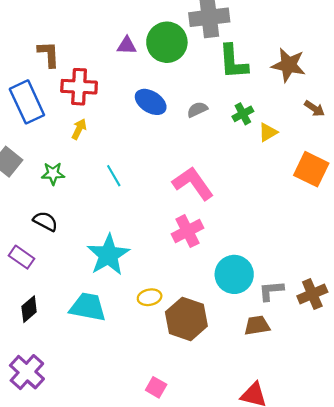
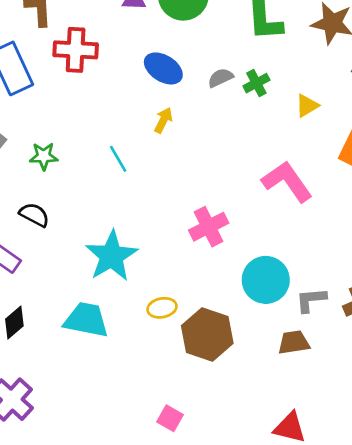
green cross: (243, 114) -> (256, 83), moved
yellow arrow: (79, 129) -> (163, 120), moved
pink L-shape: (193, 183) -> (287, 181), moved

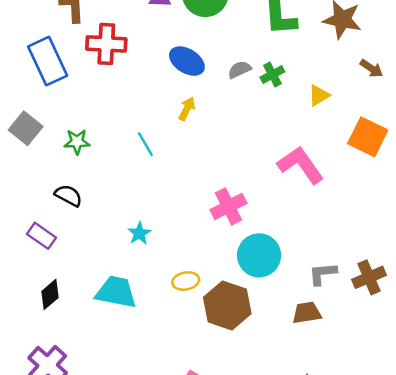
cyan star: (111, 256) -> (139, 233), size x0.5
cyan circle: (266, 280) -> (259, 255), moved

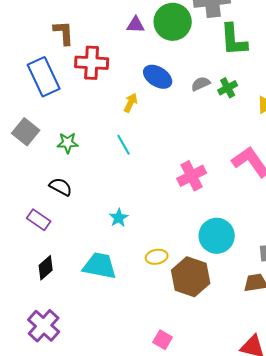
yellow arrow: (187, 109) -> (131, 103), moved
pink cross: (228, 206) -> (192, 176), moved

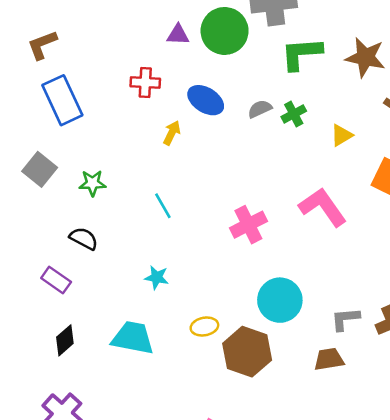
brown L-shape: (64, 33) -> (42, 45), moved, turned -108
green L-shape: (234, 40) -> (301, 54), turned 90
red cross: (92, 63) -> (145, 83), moved, size x0.7
cyan line: (124, 145) -> (163, 206), moved
cyan star: (119, 218) -> (157, 277), turned -30

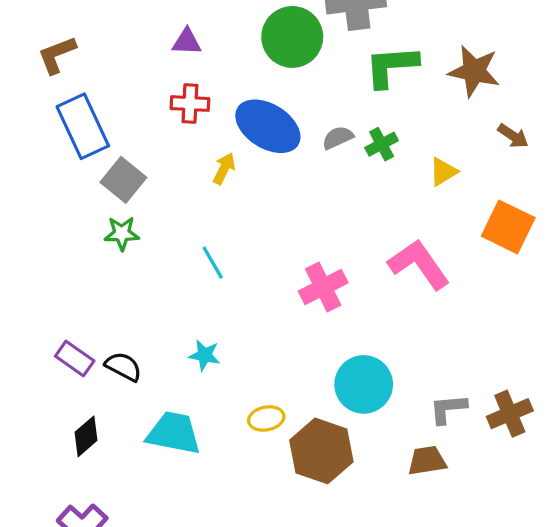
purple triangle: (178, 35) -> (187, 42), moved
blue ellipse: (206, 100) -> (268, 126), size x1.4
gray square: (40, 169) -> (123, 180), moved
black semicircle: (84, 238) -> (123, 367), moved

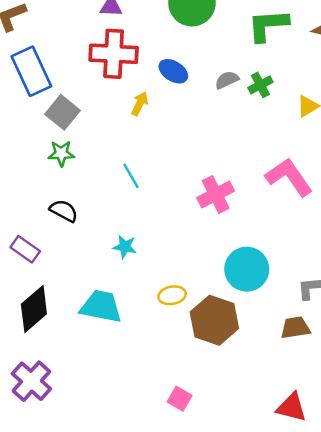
red cross: (190, 104) -> (114, 54), size x1.6
blue ellipse: (268, 126) -> (173, 71), size x0.6
black semicircle: (123, 367) -> (64, 211), moved
black diamond: (86, 436) -> (34, 309), size x1.5

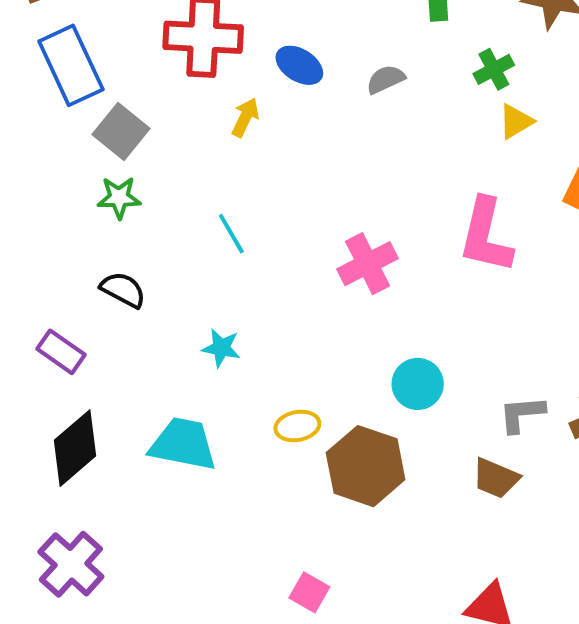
green cross: (260, 85) -> (494, 69), moved
pink L-shape: (289, 177) -> (486, 236), turned -132
cyan circle: (247, 269) -> (418, 384), size x0.7
brown trapezoid: (295, 328) -> (496, 478), turned -148

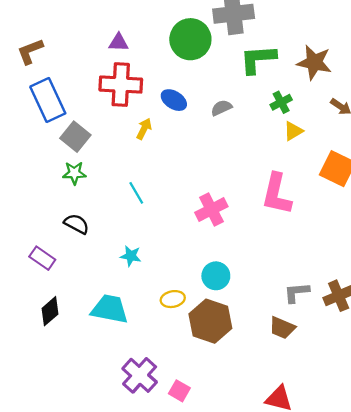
cyan circle: (418, 384) -> (216, 276), moved
black diamond: (75, 448) -> (50, 311), size x0.7
purple cross: (71, 564) -> (140, 375), moved

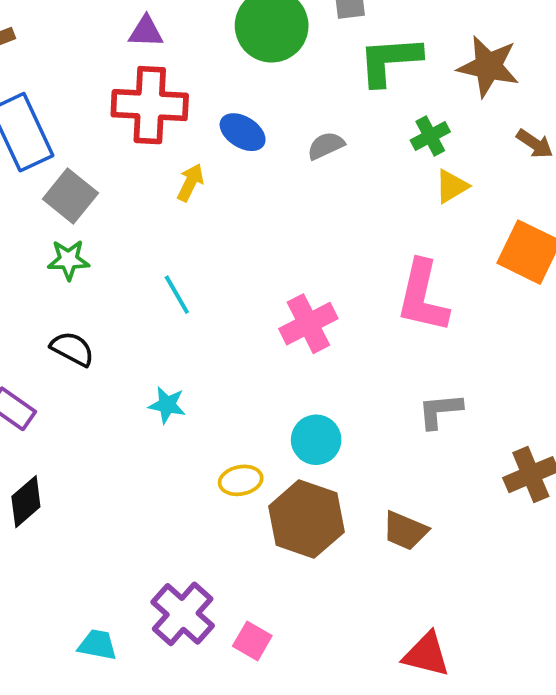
gray L-shape: (297, 292) -> (440, 411), moved
cyan trapezoid: (110, 309) -> (97, 645), moved, size x0.6
brown trapezoid: (282, 328) -> (405, 531), moved

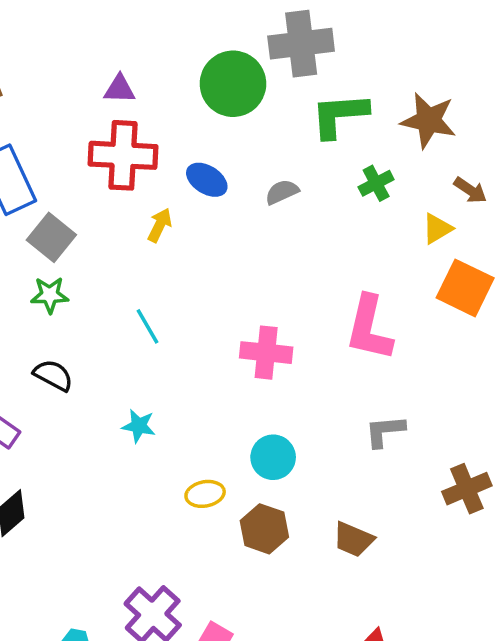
yellow triangle: (452, 186) -> (437, 229), moved
pink cross: (308, 324) -> (266, 353), turned 33
brown hexagon: (306, 519) -> (264, 529), size x0.7

